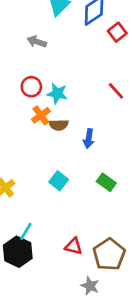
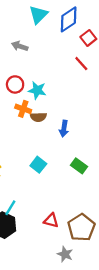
red line: (116, 91) -> (81, 64), moved
orange cross: (41, 115) -> (23, 109), turned -35

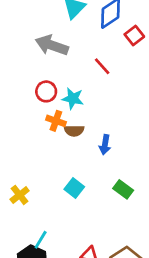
gray arrow: (20, 46) -> (52, 45), size x1.6
red line: (81, 64) -> (102, 66), moved

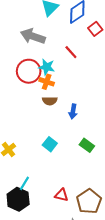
red circle: (46, 91) -> (29, 71), size x1.5
cyan star: (73, 98) -> (47, 67), moved
orange cross: (56, 121) -> (47, 82), moved

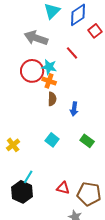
brown semicircle: (50, 101) -> (52, 99), turned -88
brown pentagon: (89, 201) -> (89, 194), turned -30

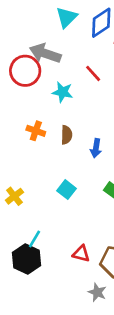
red circle: (32, 71) -> (25, 71), moved
orange cross: (49, 81) -> (36, 131), moved

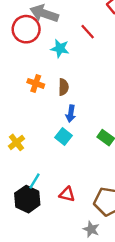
blue arrow: (96, 148) -> (71, 114), moved
red triangle: (81, 254) -> (67, 194), moved

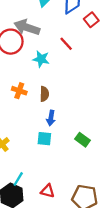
cyan square: (63, 136) -> (44, 139), turned -32

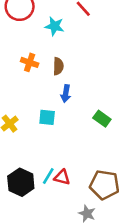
cyan square: (44, 139) -> (47, 117), moved
cyan line: (18, 179) -> (48, 176), moved

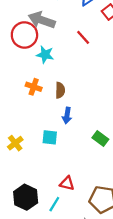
cyan star: (55, 26) -> (45, 55), moved
cyan line: (48, 176) -> (54, 204), moved
red triangle: (62, 177) -> (67, 183), moved

